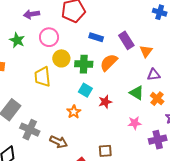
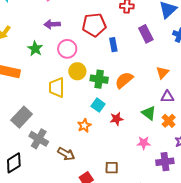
blue rectangle: (96, 37) -> (113, 45), moved, turned 56
purple rectangle: (126, 40) -> (146, 34), moved

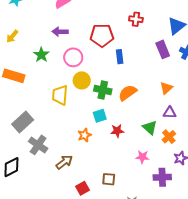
purple rectangle: (146, 34) -> (163, 49), moved
cyan square: (98, 105) -> (100, 116), turned 32
brown arrow: (66, 154) -> (64, 162), turned -72

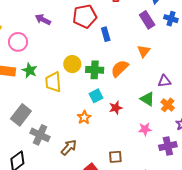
purple arrow: (60, 32) -> (43, 20), turned 35
green star: (41, 55) -> (30, 70), moved
pink circle: (73, 57) -> (18, 42), moved
orange triangle: (166, 88) -> (144, 51), moved

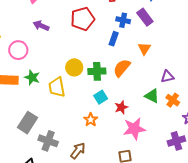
blue cross: (171, 19) -> (123, 20), moved
blue rectangle: (106, 34) -> (114, 39), moved, turned 40
pink star: (145, 129) -> (134, 129), moved, size x1.6

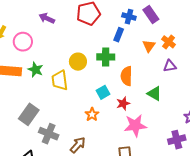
orange semicircle: (122, 68) -> (127, 76), moved, turned -42
green cross: (97, 71) -> (106, 57), moved
purple triangle: (167, 77) -> (170, 66), moved
orange cross: (173, 100) -> (169, 42), moved

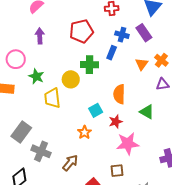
purple arrow: (47, 18) -> (40, 36), turned 63
green cross: (106, 57) -> (90, 65), moved
green star: (36, 70) -> (36, 76), moved

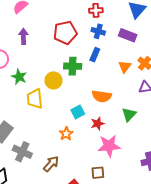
purple rectangle: (144, 33) -> (128, 35), turned -36
blue cross: (122, 35) -> (98, 31), moved
orange semicircle: (119, 94) -> (102, 96), turned -84
green triangle: (147, 112) -> (129, 114), turned 42

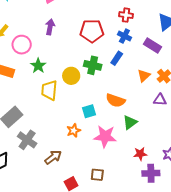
green triangle: (129, 114) -> (130, 122), moved
red star: (98, 124) -> (140, 154), moved
pink star: (109, 146) -> (105, 136), moved

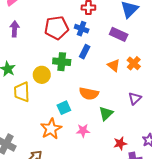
blue cross: (124, 36) -> (82, 29), moved
orange triangle: (144, 76) -> (114, 65), turned -32
purple triangle: (160, 100) -> (135, 98), moved, turned -40
orange star: (74, 131) -> (51, 129), size x1.5
pink star: (105, 136) -> (83, 131), size x0.6

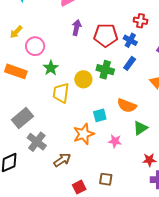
purple arrow: (15, 29) -> (77, 28), moved

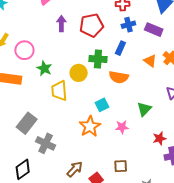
blue cross: (130, 40) -> (128, 25), moved, turned -32
orange semicircle: (127, 106) -> (119, 77), moved
brown arrow: (62, 160) -> (75, 169), moved

